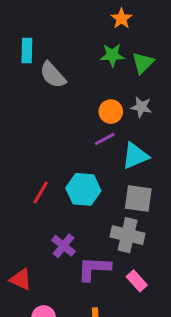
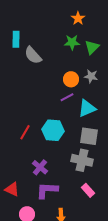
purple L-shape: (94, 269) -> (47, 190), moved

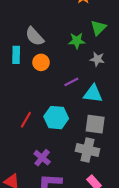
cyan rectangle: (16, 39) -> (16, 55), moved
green star: (72, 42) -> (77, 41), moved
orange circle: (71, 79) -> (41, 62), moved
cyan triangle: (87, 108) -> (93, 94), turned 30

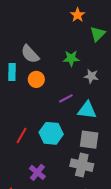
green triangle: (98, 28) -> (98, 34), moved

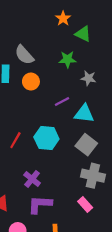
orange star: (78, 15) -> (63, 18), moved
green triangle: (98, 34) -> (83, 34), moved, turned -49
gray square: (89, 140) -> (86, 145), turned 30
gray cross: (82, 165) -> (93, 176), moved

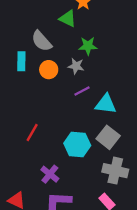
green triangle: (83, 34) -> (68, 19), moved
gray star: (89, 78) -> (76, 66), moved
cyan hexagon: (46, 138) -> (77, 144), moved

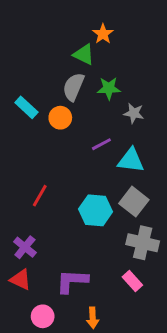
gray semicircle: (42, 41) -> (74, 87), moved, turned 65
cyan rectangle: (21, 61) -> (26, 107), turned -48
gray star: (76, 66) -> (134, 113), moved
purple cross: (50, 174) -> (25, 247), moved

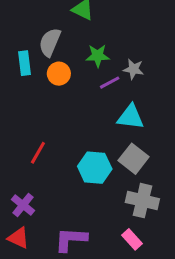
gray semicircle: (74, 87) -> (50, 42), moved
green star: (109, 88) -> (98, 56), moved
cyan rectangle: (26, 107) -> (24, 63), turned 40
purple line: (101, 144) -> (110, 83), moved

